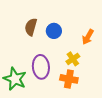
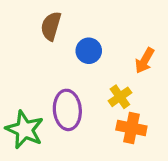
brown semicircle: (31, 27) -> (51, 26), moved
orange cross: (69, 79) -> (131, 128), moved

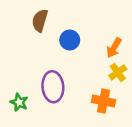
yellow cross: (120, 97) -> (118, 72), moved
green star: (25, 130) -> (19, 102), size x0.6

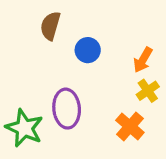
orange cross: (103, 101) -> (130, 126), turned 30
green star: (19, 102) -> (24, 128), size x1.6

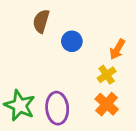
yellow cross: (148, 91) -> (107, 75), moved
purple ellipse: (67, 109) -> (57, 108), moved

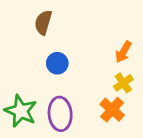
blue circle: (72, 41) -> (57, 63), moved
yellow cross: (107, 75) -> (123, 83), moved

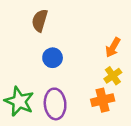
orange cross: (112, 110) -> (103, 100), turned 35

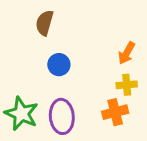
yellow cross: (113, 76) -> (127, 85), turned 30

